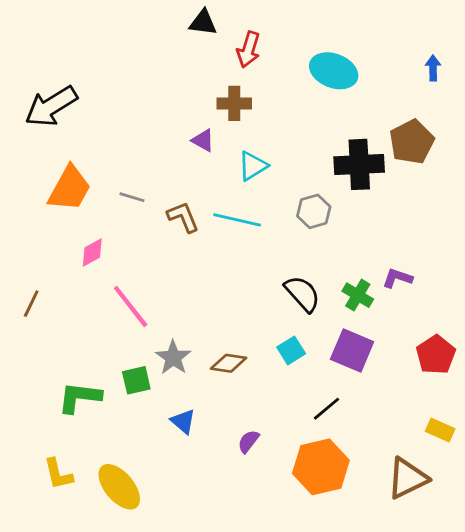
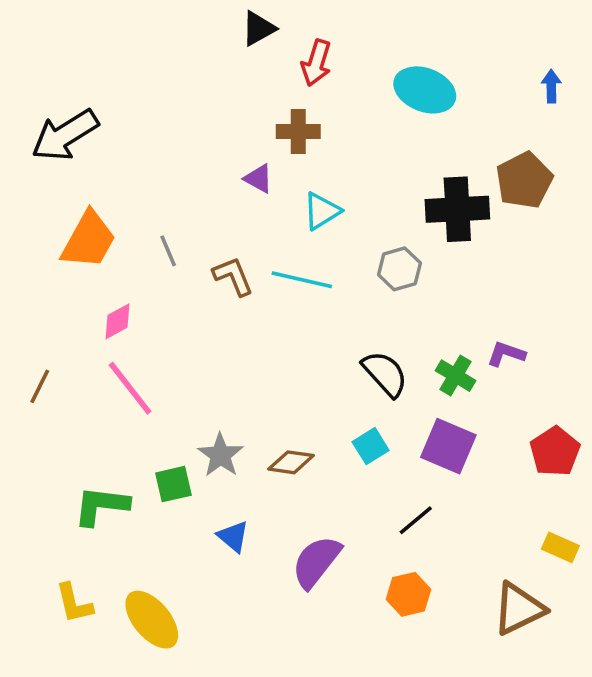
black triangle: (203, 23) -> (258, 28), turned -36
gray line: (132, 197) -> (168, 251), turned 50
pink line: (131, 306) -> (130, 388), moved
purple semicircle: (248, 441) -> (316, 562), size x1.8
orange hexagon: (321, 467) -> (408, 594), size x0.6

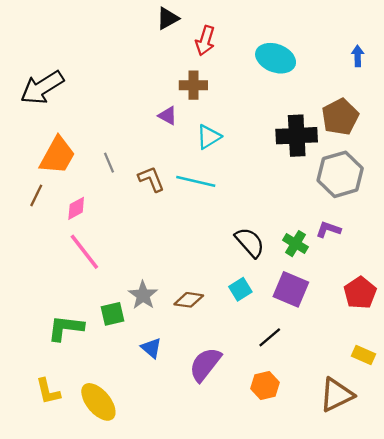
gray hexagon: (399, 269) -> (340, 174), moved, size x1.6
brown line: (40, 386) -> (36, 195), moved

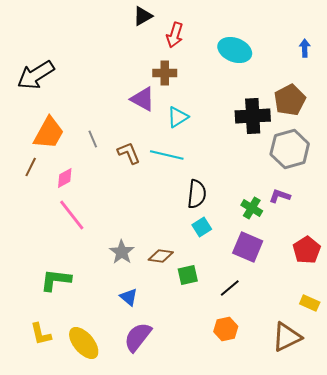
purple triangle: (168, 116) -> (143, 99), size x1.5
black semicircle: (250, 242) -> (197, 194), moved, turned 48
cyan square: (240, 289) -> (202, 227), moved
green square: (113, 314) -> (188, 275), moved
purple semicircle: (205, 364) -> (138, 337), moved

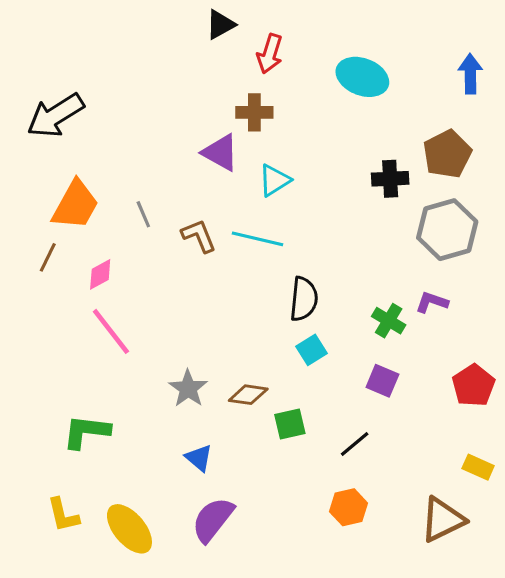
blue arrow: (305, 48) -> (470, 74), size x1.4
black cross: (253, 116) -> (390, 179), size x0.7
purple square: (248, 247) -> (382, 381), size x0.7

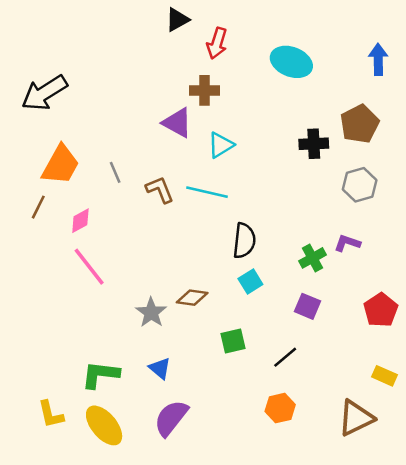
gray hexagon: (447, 230) -> (360, 185), size x0.7
green cross: (389, 321) -> (312, 258), turned 30
brown diamond: (248, 395) -> (192, 298), moved
green L-shape: (86, 432) -> (100, 375), moved

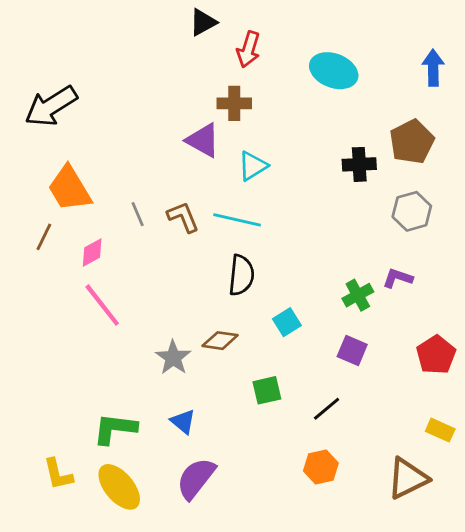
orange trapezoid: (61, 165) -> (69, 189), turned 120
gray line: (115, 172) -> (138, 214), moved
black semicircle: (244, 241) -> (241, 275), moved

